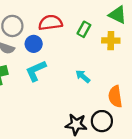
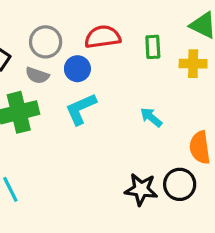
green rectangle: (84, 29) -> (153, 47), turned -32

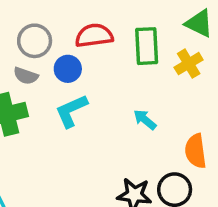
green rectangle: (153, 47) -> (147, 46), size x1.5
yellow cross: (193, 64) -> (189, 64), turned -32

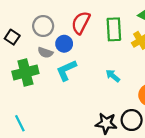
red semicircle: (94, 36) -> (81, 23), turned -55
gray semicircle: (26, 76) -> (45, 53), moved

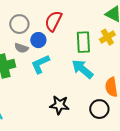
green rectangle: (114, 29) -> (83, 42), moved
cyan arrow: (113, 76) -> (82, 69), size x1.6
black star: (106, 123) -> (59, 105), moved

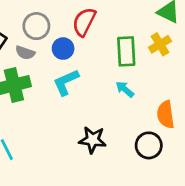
gray semicircle: (21, 48) -> (25, 53), moved
cyan arrow: (82, 69) -> (125, 89), size x0.6

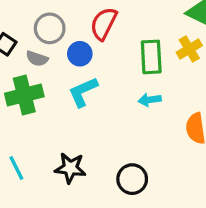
cyan arrow: (125, 89) -> (150, 100), turned -48
black star: (93, 140) -> (70, 168), moved
black circle: (149, 145) -> (132, 179), moved

